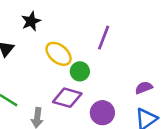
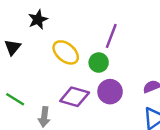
green circle: (80, 71) -> (99, 63), moved
purple circle: (102, 113) -> (110, 92), moved

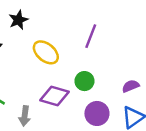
green circle: (99, 63) -> (84, 81), moved
purple circle: (110, 92) -> (97, 113), moved

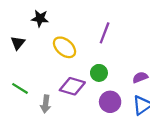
black star: (18, 20) -> (40, 18), turned 30

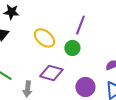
black star: (40, 18) -> (11, 12), moved
green circle: (99, 73) -> (72, 48), moved

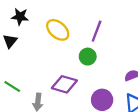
yellow ellipse: (44, 38) -> (58, 30), moved

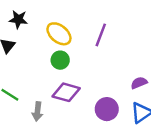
green circle: (88, 57) -> (60, 60), moved

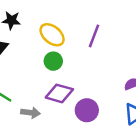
purple circle: (107, 109) -> (87, 110), moved
gray arrow: (37, 111) -> (31, 113), turned -90

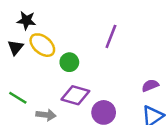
yellow ellipse: (52, 35) -> (42, 45), moved

